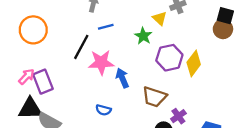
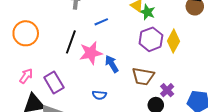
blue line: (106, 27) -> (101, 22), moved
green star: (143, 36) -> (147, 12), moved
purple rectangle: (43, 82) -> (54, 82), moved

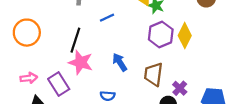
pink star: (91, 53) -> (81, 62), moved, turned 30
pink arrow: (26, 76) -> (29, 78), turned 49
brown trapezoid: (143, 76) -> (153, 74), turned 90

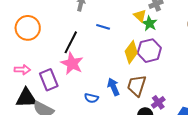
blue line: (107, 18) -> (103, 27), turned 32
yellow diamond: (185, 36) -> (131, 52), moved
blue arrow: (120, 62) -> (113, 87), moved

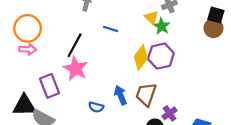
pink arrow: (22, 70) -> (28, 49), moved

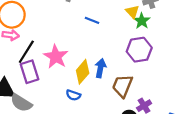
black line: (75, 45) -> (26, 52), moved
yellow diamond: (141, 57) -> (83, 72), moved
blue arrow: (120, 95) -> (100, 68), moved, turned 30

